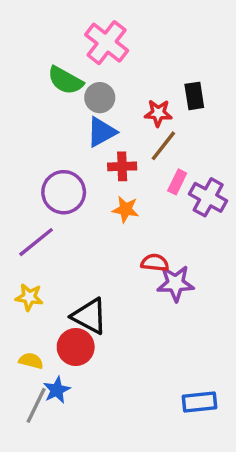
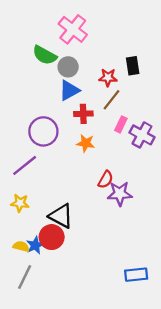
red semicircle: (155, 263) -> (106, 180), turned 114
blue star: (57, 390) -> (35, 245), moved

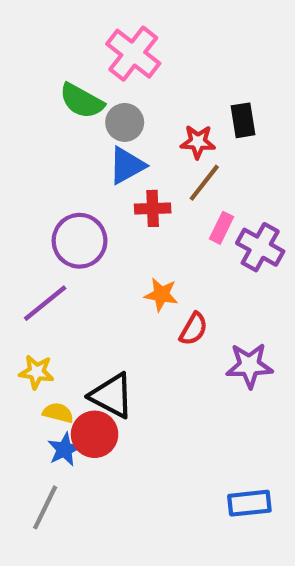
orange star: (86, 143) -> (161, 295), moved
purple star: (120, 194) -> (249, 365), moved
yellow semicircle: (21, 246) -> (58, 413), moved

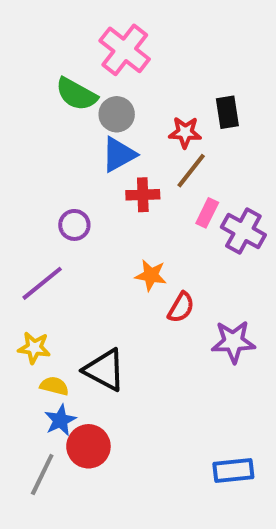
purple circle: (80, 241) -> (74, 225), size x0.6
red circle: (95, 434) -> (88, 446), moved

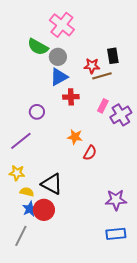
brown line: (191, 171) -> (102, 76), moved, turned 36
purple cross: (243, 231) -> (121, 115), turned 30
purple star: (233, 342) -> (116, 200), moved
red circle: (88, 446) -> (44, 210), moved

